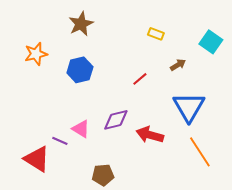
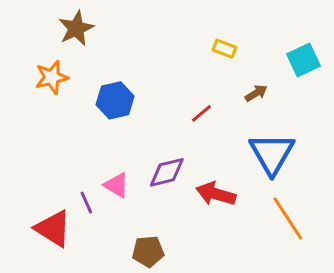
brown star: (81, 24) -> (76, 28), moved
cyan square: (211, 42) -> (304, 60), turned 30
purple line: (60, 141) -> (86, 203), turned 42

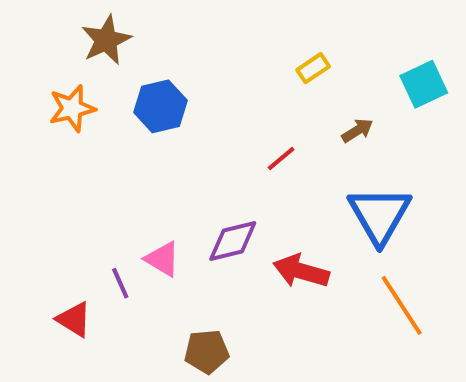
yellow rectangle: (224, 49) -> (313, 68), turned -55
blue hexagon: (115, 100) -> (160, 106), moved
red triangle: (53, 228) -> (74, 319), size x0.7

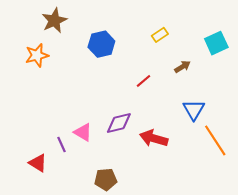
blue hexagon: (160, 106) -> (101, 44), moved
blue triangle: (380, 215) -> (194, 110), size x0.7
orange line: (402, 305) -> (215, 140), moved

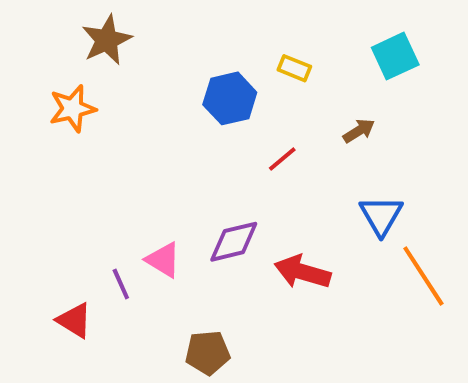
yellow rectangle: (160, 35) -> (294, 68), moved, turned 56
cyan square: (216, 43) -> (395, 56), moved
blue hexagon: (101, 44) -> (230, 98), moved

